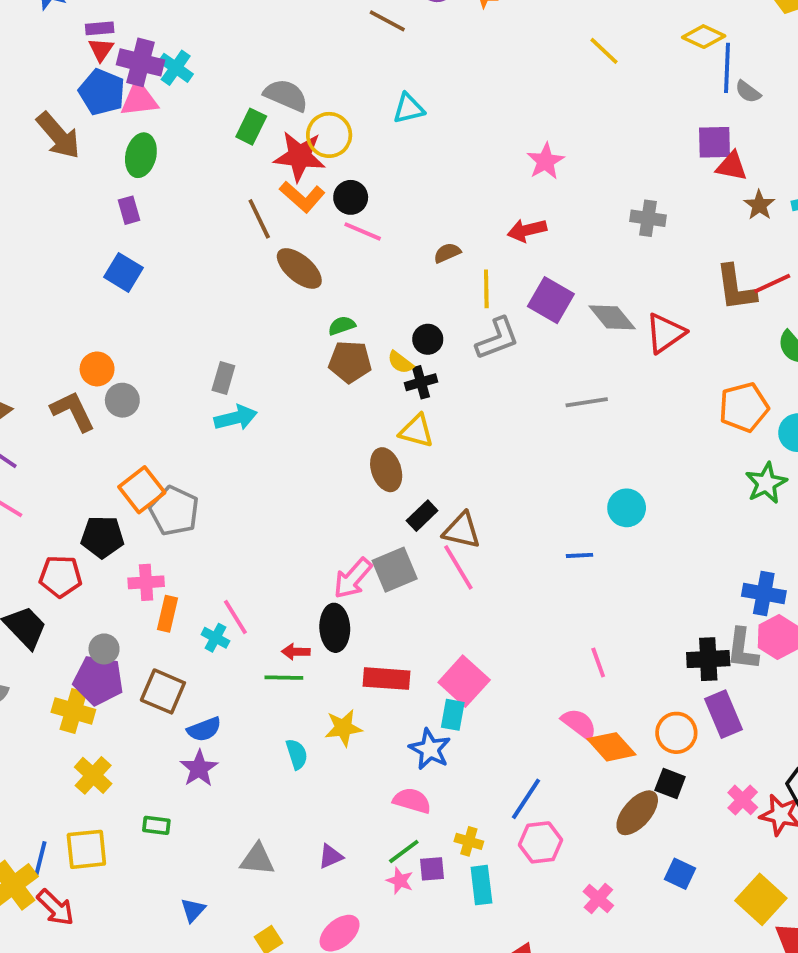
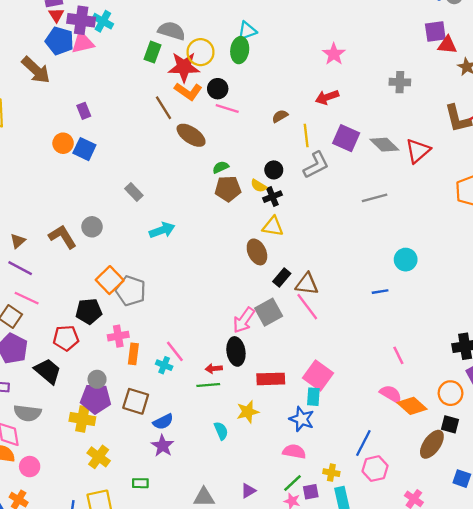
green ellipse: (141, 155) -> (240, 50), moved
orange circle: (97, 369) -> (63, 143), moved
gray rectangle: (223, 378) -> (134, 192), moved, turned -54

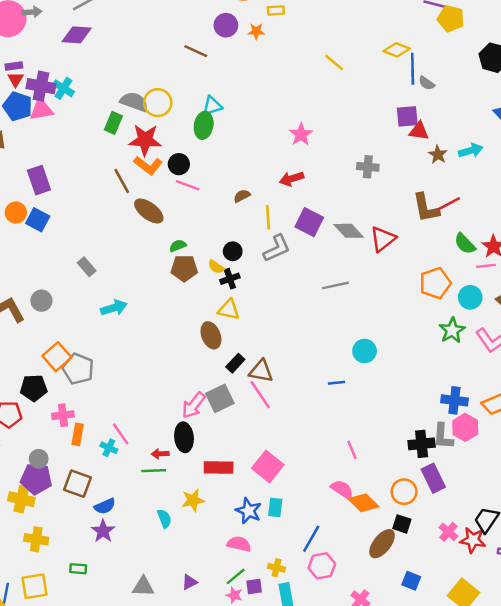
yellow circle: (201, 52) -> (158, 103), moved
purple rectangle: (84, 111) -> (39, 180), size x1.6
cyan rectangle: (313, 397) -> (275, 507), moved
yellow cross: (99, 457) -> (36, 539), turned -30

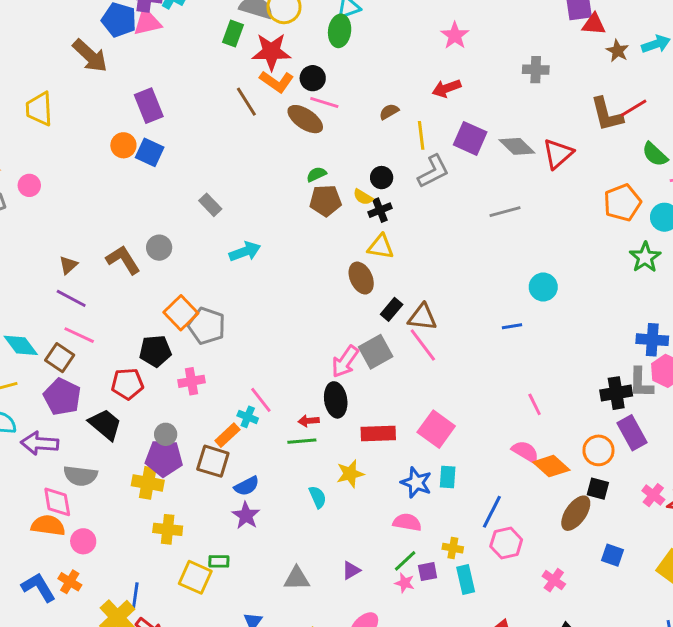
brown ellipse: (149, 211) -> (305, 119), moved
orange rectangle: (78, 434) -> (227, 435), moved, turned 40
yellow square: (35, 586) -> (195, 577), moved, turned 36

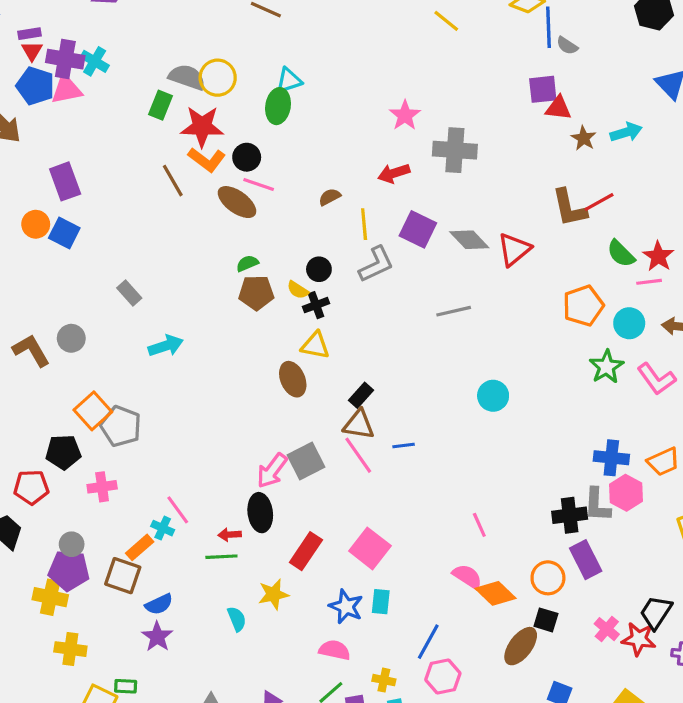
gray cross: (536, 70) -> (455, 150), moved, size x1.5
black rectangle: (392, 309) -> (361, 395), moved
blue line: (512, 326) -> (404, 445), moved
red rectangle: (378, 433) -> (306, 551), turned -56

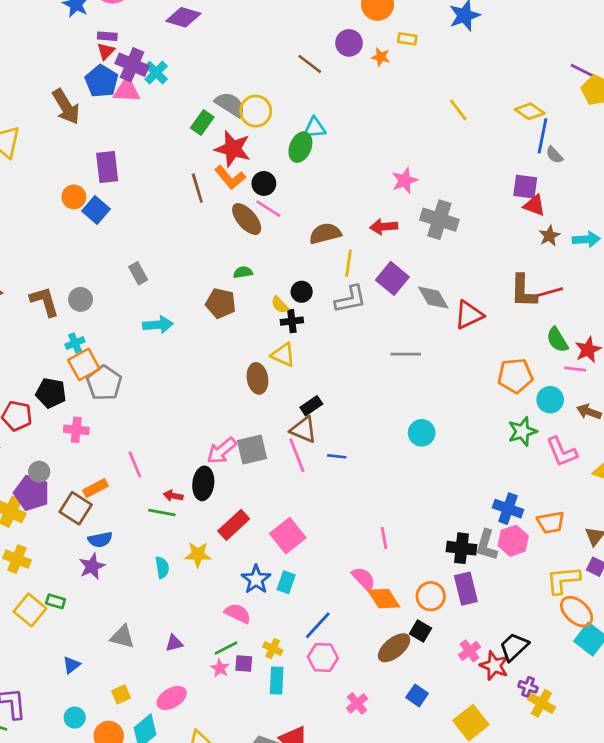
brown semicircle: (330, 197) -> (325, 233), size x1.6
brown pentagon: (256, 293) -> (221, 303), moved
cyan cross: (163, 528) -> (75, 343), moved, turned 30

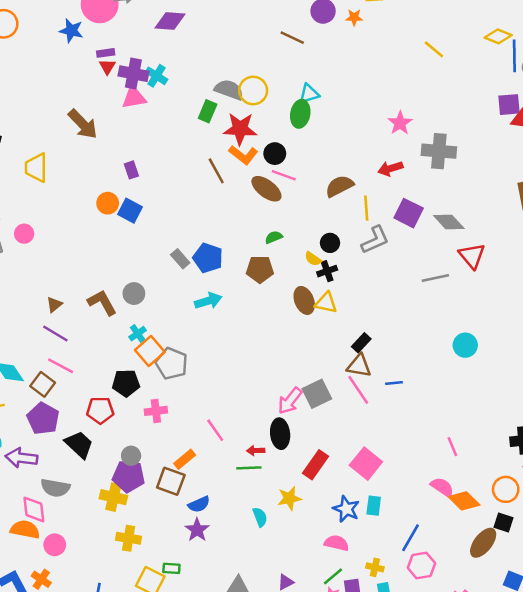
blue pentagon: (102, 81) -> (208, 258), moved
purple rectangle: (107, 167) -> (131, 170), size x0.6
red triangle: (469, 315) -> (472, 256), moved, turned -32
brown ellipse: (257, 378) -> (304, 300), moved

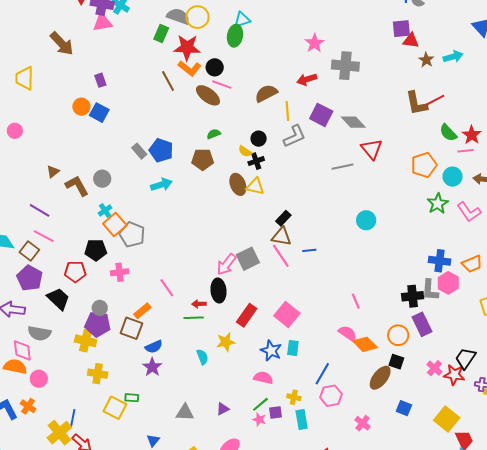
brown triangle: (54, 305) -> (53, 172), moved

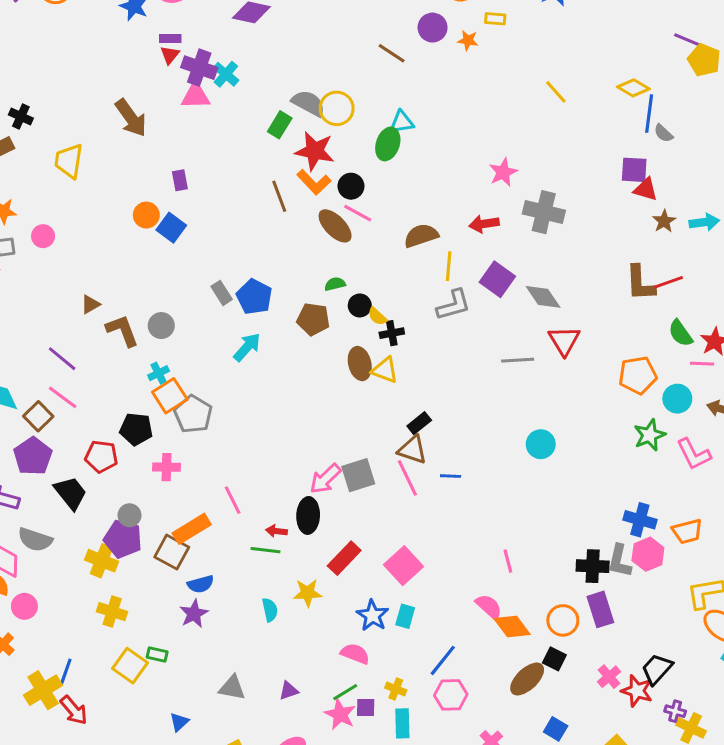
black circle: (259, 139) -> (360, 305), moved
cyan arrow: (161, 185) -> (247, 347), turned -40
orange rectangle: (142, 311) -> (192, 529), size x1.4
pink star: (259, 420) -> (340, 714), size x1.5

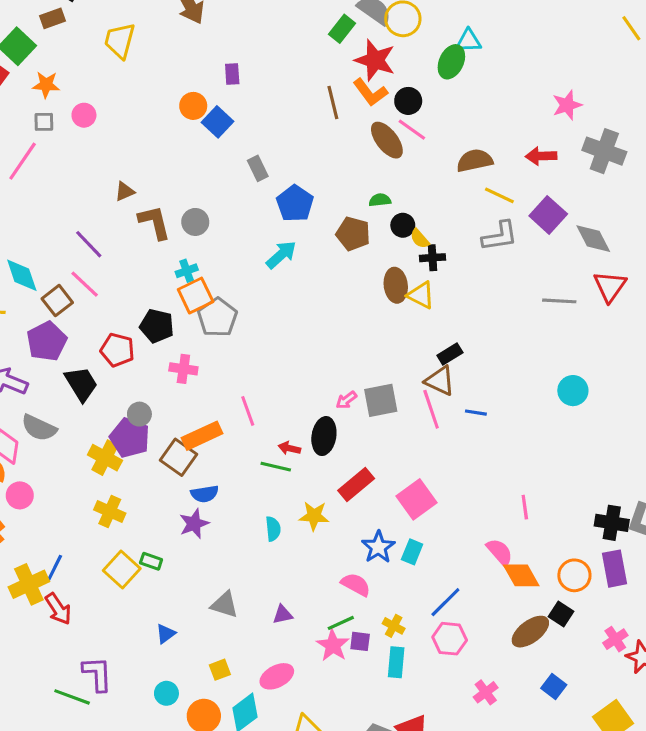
yellow line: (449, 266) -> (499, 195), turned -76
gray rectangle: (222, 293) -> (258, 168), moved
pink arrow: (325, 479) -> (346, 400), size x0.6

